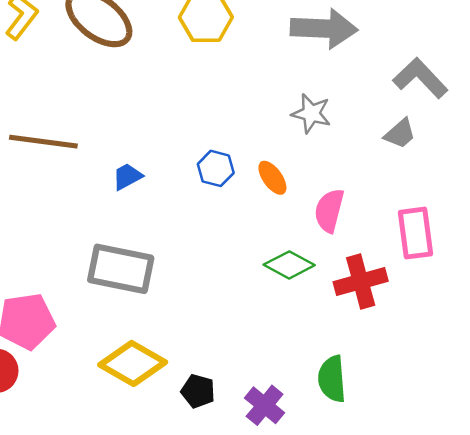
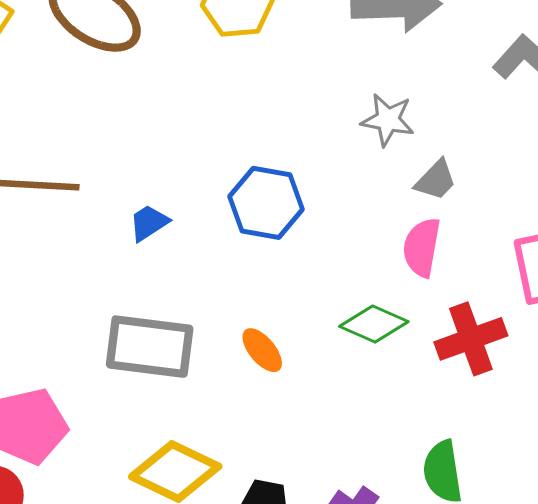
gray trapezoid: (400, 134) -> (436, 180), moved
blue hexagon: (216, 168) -> (266, 203), size x1.5
orange ellipse: (272, 178) -> (262, 350), moved

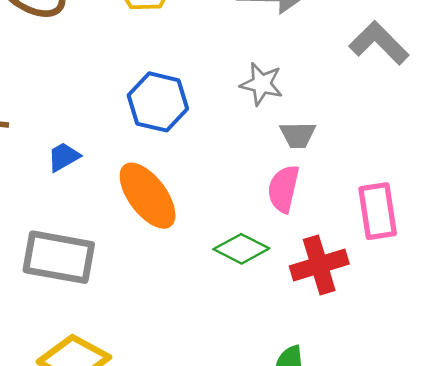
gray trapezoid: (436, 180) -> (298, 135), turned 42
blue hexagon: (266, 203) -> (158, 102), moved
orange ellipse: (262, 350) -> (148, 196), moved, size x1.8

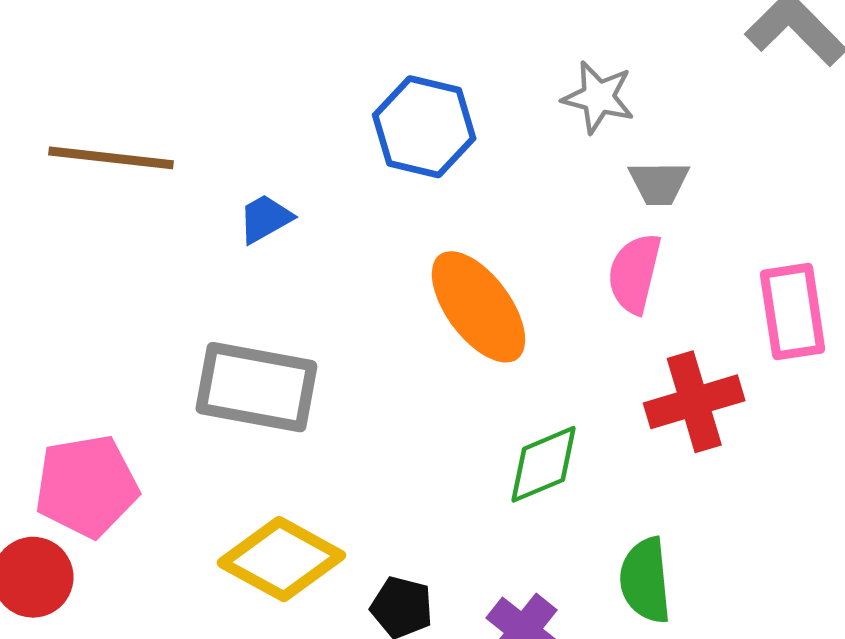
orange ellipse: (148, 196) -> (478, 307), moved
green diamond: (241, 249) -> (543, 464), moved, turned -50

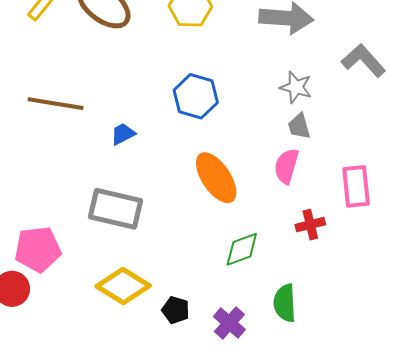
gray star: (598, 97) -> (296, 87), moved
gray trapezoid: (659, 183) -> (299, 126), turned 72
red cross: (694, 402) -> (310, 225), size x0.7

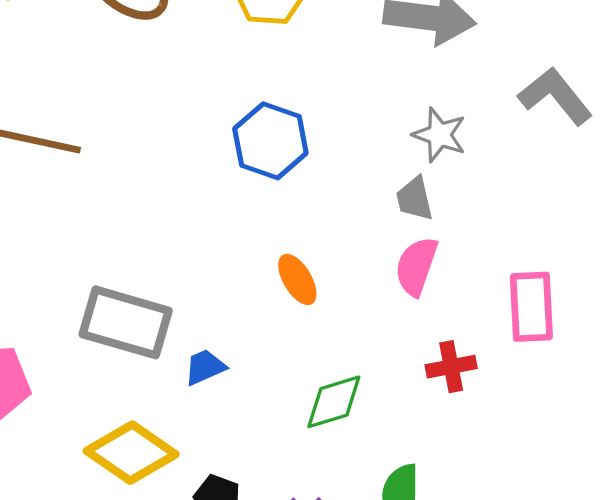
gray trapezoid: (299, 126) -> (415, 199), moved
blue trapezoid: (123, 134) -> (205, 367), moved
orange ellipse: (216, 178) -> (297, 279), size x0.6

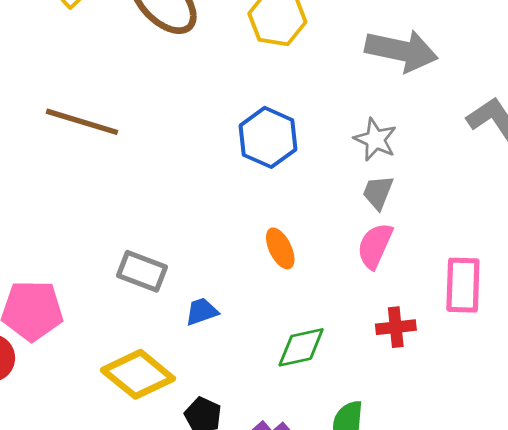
gray star: (439, 135) -> (375, 139), moved
gray trapezoid: (415, 199) -> (378, 192), turned 30
gray rectangle: (126, 322) -> (142, 271), size x0.7

